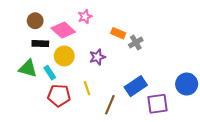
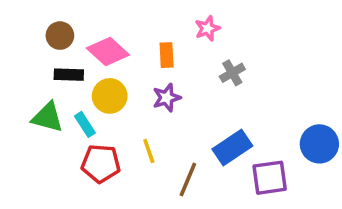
pink star: (85, 17) -> (207, 28), moved
orange rectangle: (118, 33) -> (167, 55), moved, turned 64

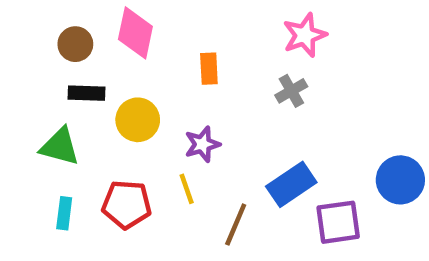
pink star: (207, 28) -> (305, 35), moved, size x1.4
pink diamond: (108, 52) -> (135, 33), moved, turned 60
purple star: (167, 98) -> (202, 144), moved
cyan rectangle: (85, 124) -> (64, 213), moved, turned 40

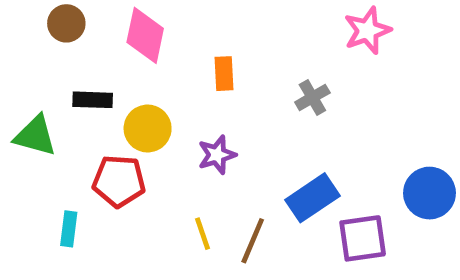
pink star: (305, 35) -> (367, 31), moved
brown circle: (75, 44) -> (66, 23), moved
green triangle: (60, 147) -> (35, 136), moved
yellow line: (187, 189) -> (203, 234), moved
red pentagon: (127, 204) -> (119, 181), moved

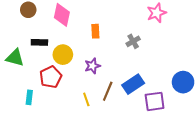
red pentagon: (119, 181) -> (51, 77), turned -30
brown line: (253, 241) -> (108, 91), moved

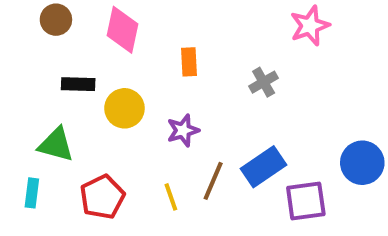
green triangle: (15, 58) -> (56, 145), moved
red pentagon: (51, 77) -> (102, 197), moved
cyan rectangle: (29, 97) -> (32, 193), moved

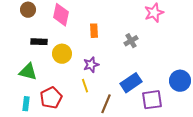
brown line: (213, 181) -> (106, 104), moved
cyan rectangle: (32, 193) -> (26, 104), moved
yellow line: (171, 197) -> (85, 86), moved

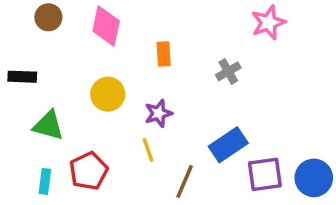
black rectangle: (39, 42) -> (22, 77), moved
blue circle: (180, 81) -> (314, 178), moved

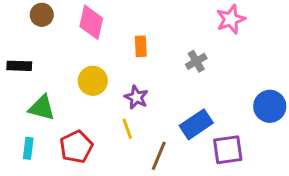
purple star: (158, 113) -> (136, 97), turned -30
blue circle: (314, 178) -> (270, 106), moved
cyan rectangle: (45, 181) -> (28, 148), moved

